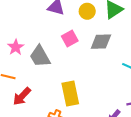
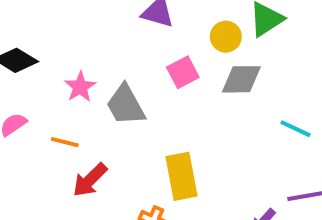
yellow circle: (87, 11) -> (226, 37), moved

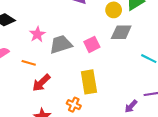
pink square: (183, 72) -> (92, 44), moved
gray trapezoid: (126, 105) -> (61, 44), turned 100

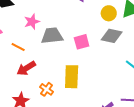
orange cross: (74, 105) -> (47, 89), moved

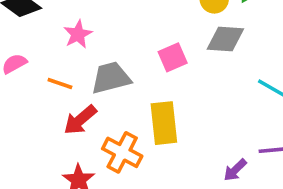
gray trapezoid: (52, 36) -> (111, 78), moved
orange cross: (47, 89) -> (122, 152), size x1.5

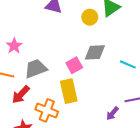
gray diamond: (225, 39) -> (95, 52), moved
pink square: (173, 57) -> (74, 65), moved

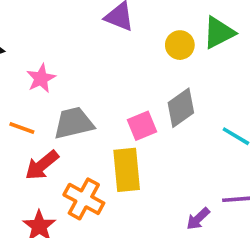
gray diamond: (95, 52) -> (181, 108), turned -40

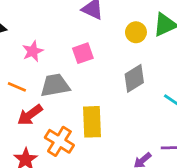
pink square: (142, 126) -> (83, 53), moved

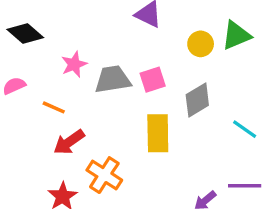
pink square: (83, 53) -> (153, 80), moved
gray trapezoid: (55, 85) -> (113, 79), moved
yellow rectangle: (92, 122) -> (158, 133), moved

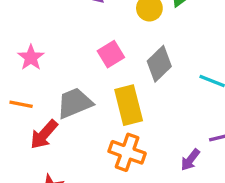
gray trapezoid: (113, 79) -> (75, 103), moved
orange cross: (104, 175) -> (127, 152), moved

